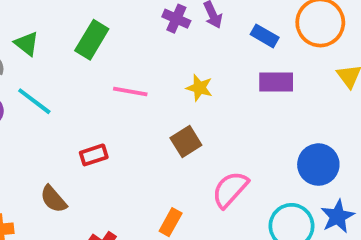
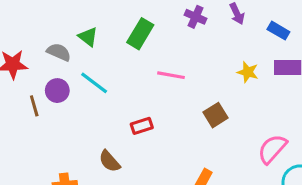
purple cross: (176, 19) -> (196, 17), moved
yellow star: (199, 88) -> (248, 72), moved
pink semicircle: (230, 189) -> (272, 149), moved

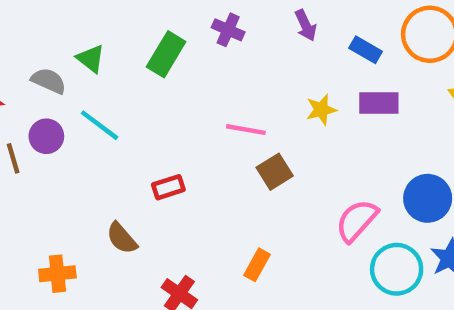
purple cross: (196, 17) -> (228, 30), moved
yellow star: (248, 72) -> (321, 110), turned -30
pink line: (171, 75) -> (246, 130), moved

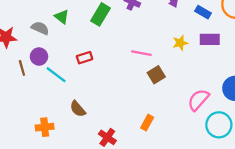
cyan line: (100, 125) -> (56, 75), moved
red rectangle: (168, 187) -> (85, 58), moved

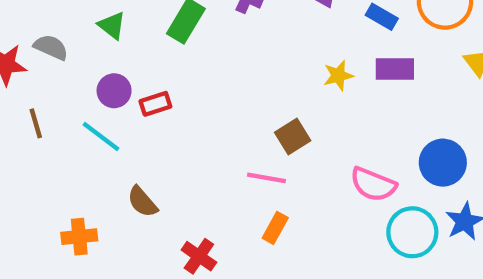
gray semicircle: (40, 28) -> (51, 47), moved
pink line: (141, 53) -> (266, 178), moved
purple circle: (39, 57) -> (114, 91), moved
pink semicircle: (198, 100) -> (373, 184), turned -110

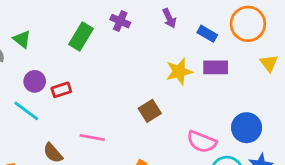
green triangle: (112, 25) -> (22, 39), moved
yellow star: (338, 76) -> (179, 72), size x1.4
pink line: (266, 178) -> (92, 138), moved

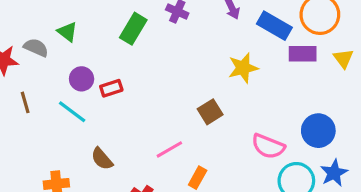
blue rectangle: (207, 34) -> (274, 26), size x1.5
purple rectangle: (216, 67) -> (303, 54), moved
pink line: (92, 138) -> (169, 149), moved, turned -40

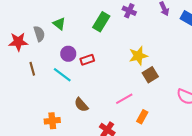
gray semicircle: (36, 47) -> (39, 34), turned 49
yellow star: (243, 68) -> (138, 56), moved

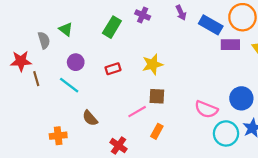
red star: (18, 42) -> (21, 61), moved
red rectangle: (87, 60) -> (113, 69), moved
brown square: (150, 75) -> (157, 96), moved, turned 35

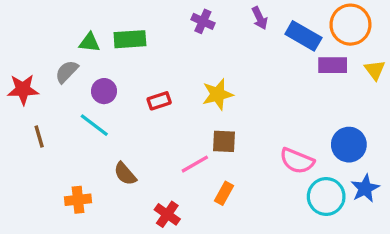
green rectangle: (112, 27) -> (130, 39), moved, turned 55
green triangle: (66, 29) -> (89, 42), turned -32
gray semicircle: (44, 40) -> (67, 72), moved, turned -119
brown line: (36, 79) -> (39, 136), moved

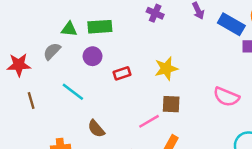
purple circle: (104, 91) -> (92, 56), moved
pink semicircle: (297, 161) -> (226, 97), moved

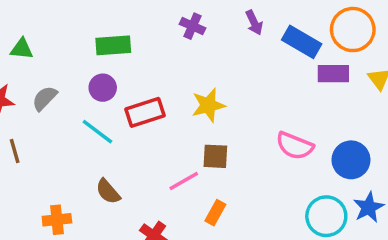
green triangle: (69, 29) -> (22, 49), moved
gray semicircle: (52, 51) -> (45, 98), moved
red rectangle: (122, 73) -> (145, 112), size x1.5
cyan line: (73, 92) -> (97, 132), moved

